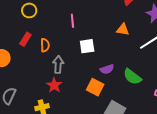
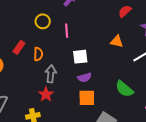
yellow circle: (29, 10) -> (43, 21), moved
purple semicircle: (107, 69) -> (85, 77), moved
orange square: (95, 87) -> (87, 98), turned -30

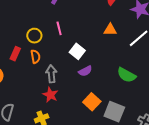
yellow circle: (43, 21) -> (34, 36), moved
white square: (80, 57) -> (77, 51), turned -35
orange square: (87, 98) -> (92, 102), moved, turned -36

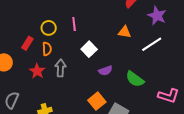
purple semicircle: (85, 71) -> (105, 71), moved
red star: (50, 95) -> (37, 71), moved

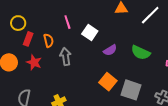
pink line: (74, 24) -> (67, 22), moved
yellow circle: (49, 28) -> (18, 23), moved
red star: (37, 71) -> (34, 62), moved

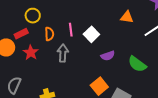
pink line: (67, 22) -> (71, 30), moved
yellow circle: (18, 23) -> (33, 16), moved
red rectangle: (28, 39) -> (21, 34), moved, turned 32

